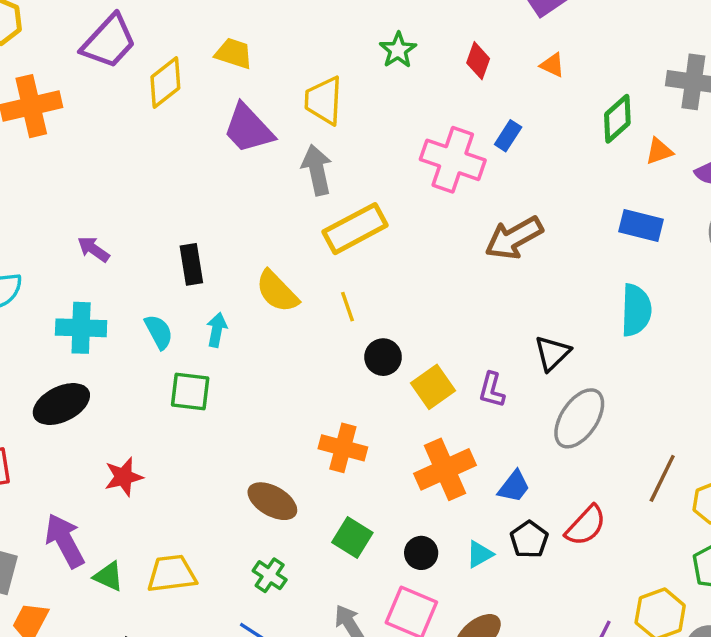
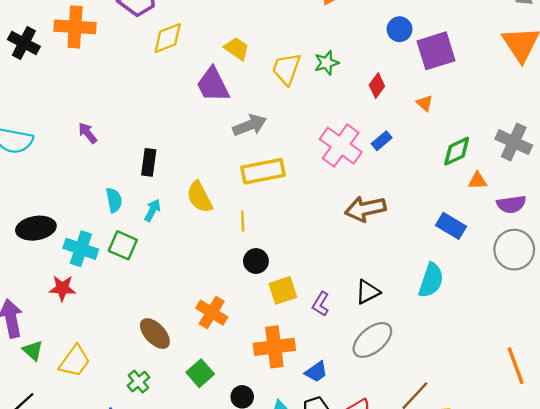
yellow trapezoid: (234, 53) -> (237, 49), moved
yellow trapezoid: (324, 100) -> (286, 69), moved
gray arrow: (317, 170) -> (250, 125), turned 64
cyan cross: (81, 328) -> (81, 249), moved
yellow trapezoid: (172, 574) -> (75, 361), turned 116

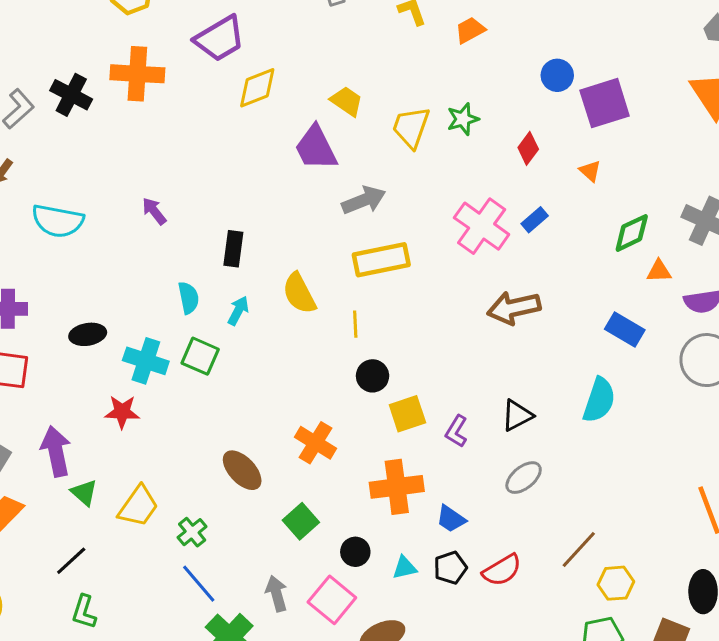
black ellipse: (36, 228) -> (88, 334), size x0.7
gray ellipse: (372, 340) -> (524, 478), size x0.7
blue trapezoid: (316, 372) -> (451, 519), turned 70
green cross: (138, 382) -> (192, 532), moved

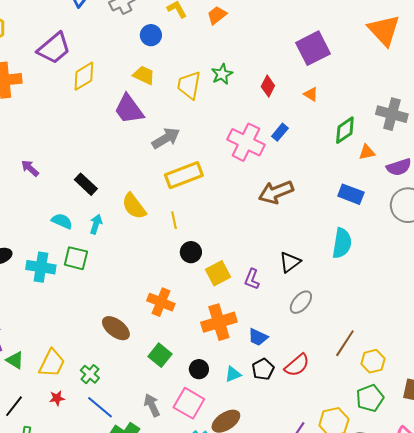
blue circle: (557, 75) -> (151, 35), moved
black rectangle: (233, 249) -> (86, 184), turned -45
cyan semicircle: (189, 298) -> (62, 221), turned -45
red star: (122, 412) -> (57, 398), moved, size x0.7

